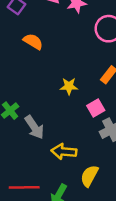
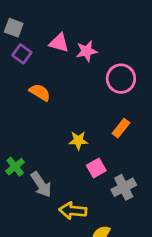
pink square: (96, 108) -> (96, 168), moved

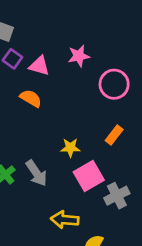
pink triangle: (59, 43) -> (39, 66), moved
pink square: (96, 168) -> (89, 176), size x1.5
gray arrow: (41, 185) -> (36, 173), moved

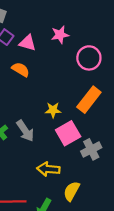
orange rectangle: (114, 135) -> (89, 100), size x1.6

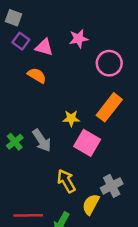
pink square: (68, 133) -> (87, 143), turned -30
gray cross: (91, 149) -> (112, 186), moved
yellow arrow: (48, 169) -> (66, 181), turned 55

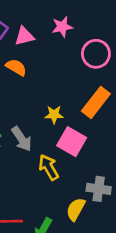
pink triangle: (44, 47) -> (24, 36), turned -30
yellow arrow: (66, 181) -> (49, 167), moved
gray cross: (112, 186) -> (99, 189), turned 35

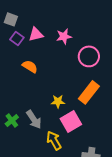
pink triangle: (24, 36) -> (36, 34), moved
pink square: (72, 142) -> (71, 121), turned 30

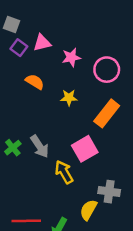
pink star: (64, 36) -> (71, 57), moved
yellow star: (58, 101) -> (69, 98), moved

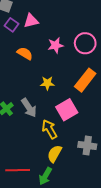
pink star: (71, 57) -> (56, 45), moved
yellow star: (69, 98) -> (47, 83), moved
yellow semicircle: (88, 210) -> (55, 154), moved

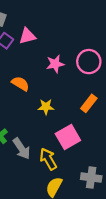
orange semicircle: (25, 53) -> (20, 84), moved
orange rectangle: (85, 80) -> (89, 103), size x0.7
gray arrow: (29, 108) -> (22, 149), moved

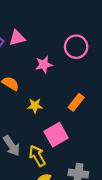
pink circle: (89, 62) -> (76, 47), moved

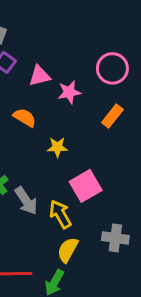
pink triangle: (17, 38) -> (40, 76), moved
orange rectangle: (76, 102) -> (112, 116), moved

